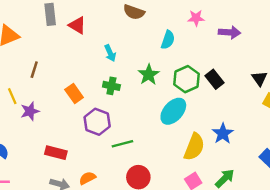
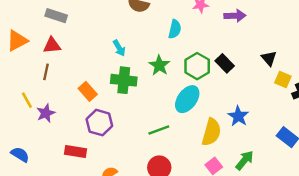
gray rectangle: (50, 14) -> (56, 16), turned -60
red triangle: (77, 25) -> (52, 45), moved, turned -30
green cross: (111, 86) -> (124, 80), size x1.5
purple hexagon: (97, 122) -> (99, 123), moved
green line: (122, 144) -> (159, 130), moved

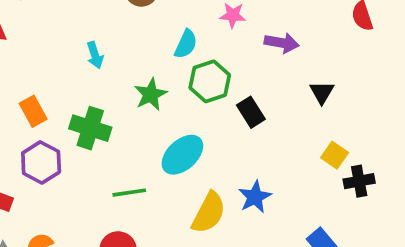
black triangle: (269, 58) -> (322, 92), moved
green hexagon: (197, 66) -> (210, 81), moved
green cross: (124, 80) -> (90, 128), moved

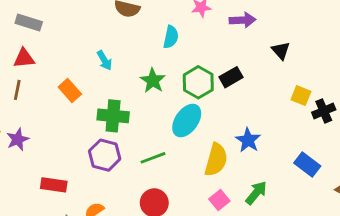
green hexagon: (210, 81) -> (198, 82), moved
orange rectangle: (33, 111) -> (70, 91), moved
black rectangle: (251, 112) -> (231, 77), turned -75
purple hexagon: (41, 162) -> (105, 155), moved

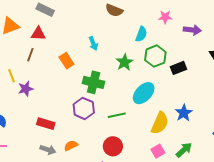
green hexagon: (198, 82) -> (155, 56), moved

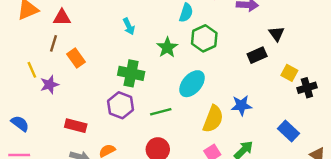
orange rectangle: (66, 61) -> (76, 58), moved
black rectangle: (178, 68) -> (257, 55), moved
blue star: (184, 113) -> (241, 105), turned 30

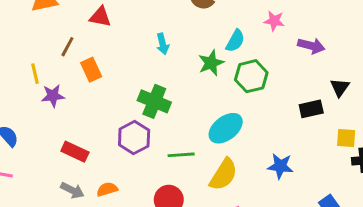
red triangle: (62, 18) -> (100, 17), moved
green star: (167, 47) -> (211, 63), moved
yellow square: (289, 73) -> (346, 138), turned -35
yellow semicircle: (213, 119) -> (224, 174), moved

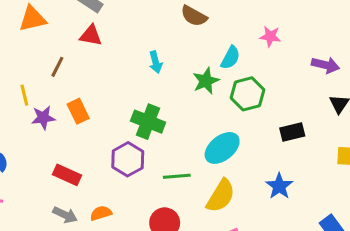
purple arrow: (311, 46) -> (325, 65), moved
orange rectangle: (91, 70) -> (78, 111), moved
black rectangle: (311, 109) -> (292, 132), moved
blue star: (280, 166) -> (279, 186), turned 30

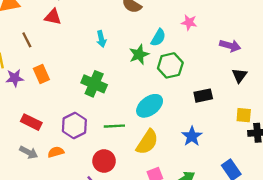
brown line: (57, 67) -> (27, 40), turned -56
purple hexagon: (128, 159) -> (74, 125), moved

